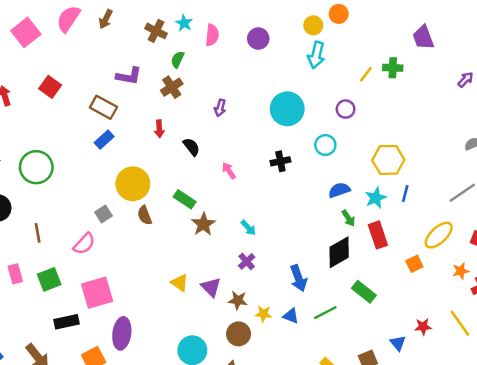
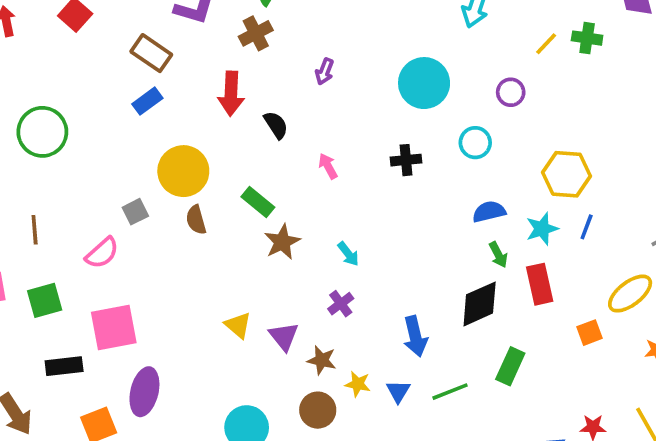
red arrow: (159, 129) -> (231, 93), size x1.6
green rectangle: (364, 292) -> (510, 366), turned 70
blue triangle: (291, 316) -> (398, 391), turned 35

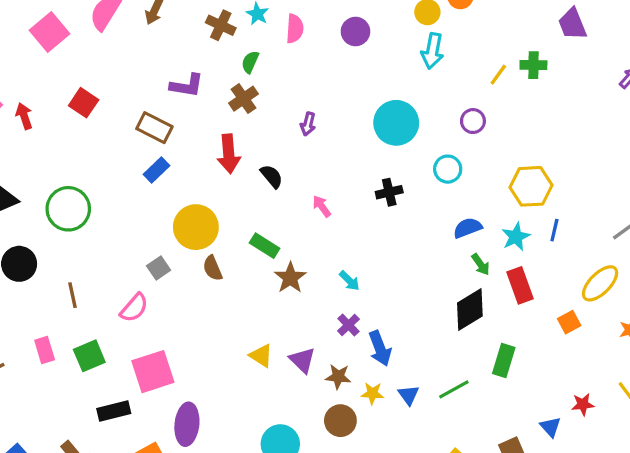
blue arrow: (415, 336) -> (380, 348), moved

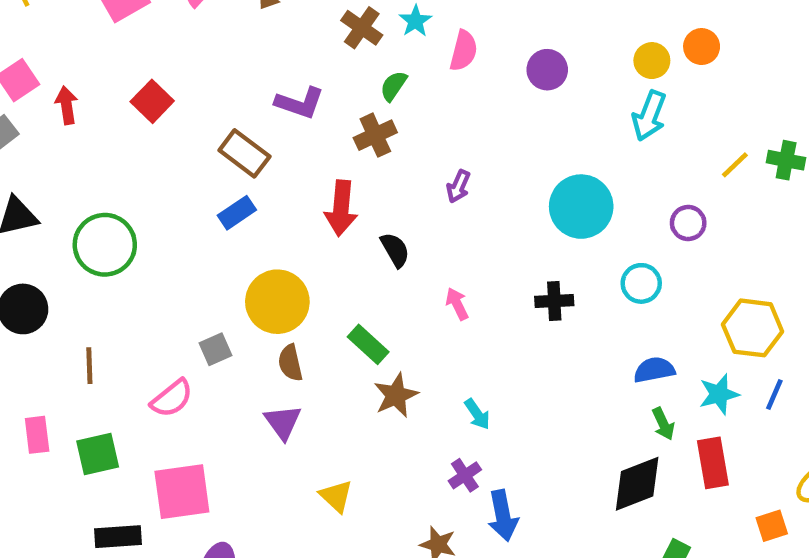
purple triangle: (302, 360) -> (283, 422), moved

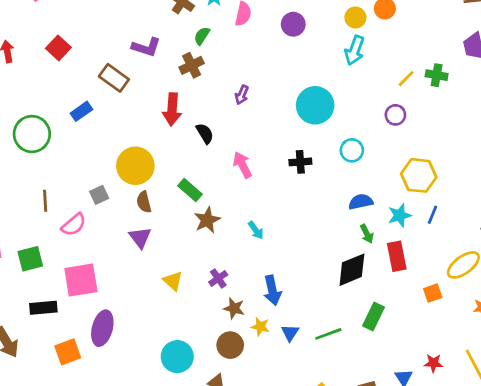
blue rectangle: (237, 213) -> (81, 111), moved
purple circle: (688, 223) -> (395, 115), moved
pink arrow: (457, 304) -> (242, 165), size x1.4
brown line: (89, 366) -> (45, 201), moved
purple cross: (465, 475) -> (218, 278), moved

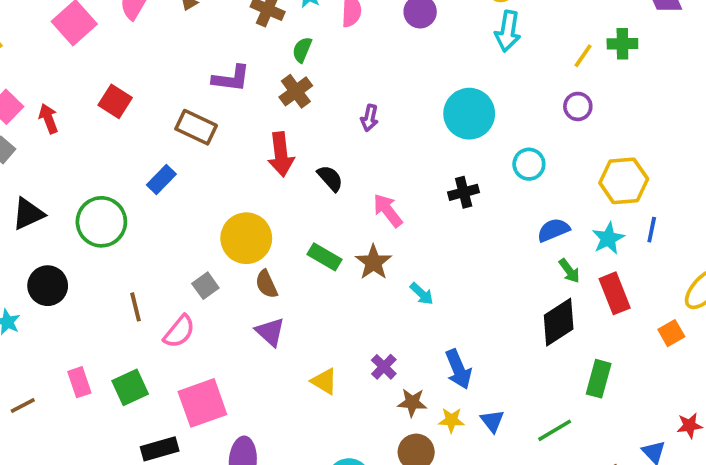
brown star: (207, 220) -> (373, 262), moved
green line: (328, 334) -> (555, 430), moved

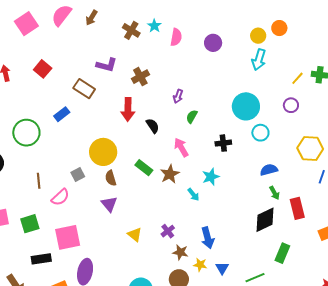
green semicircle: (302, 50) -> (192, 116), moved
cyan circle: (469, 114) -> (246, 106), moved
cyan star: (608, 238) -> (211, 177), moved

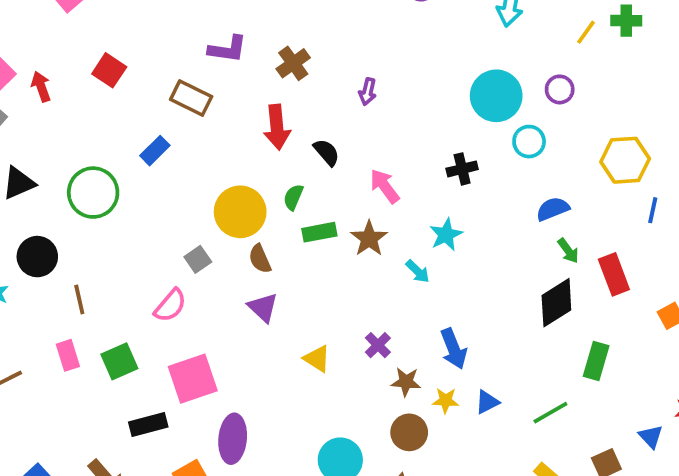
purple circle: (291, 105) -> (560, 89), moved
green semicircle: (192, 116) -> (293, 197), moved
green rectangle: (144, 168) -> (319, 232), turned -42
brown line: (39, 181) -> (79, 299), moved
blue triangle: (222, 268) -> (487, 402), turned 40

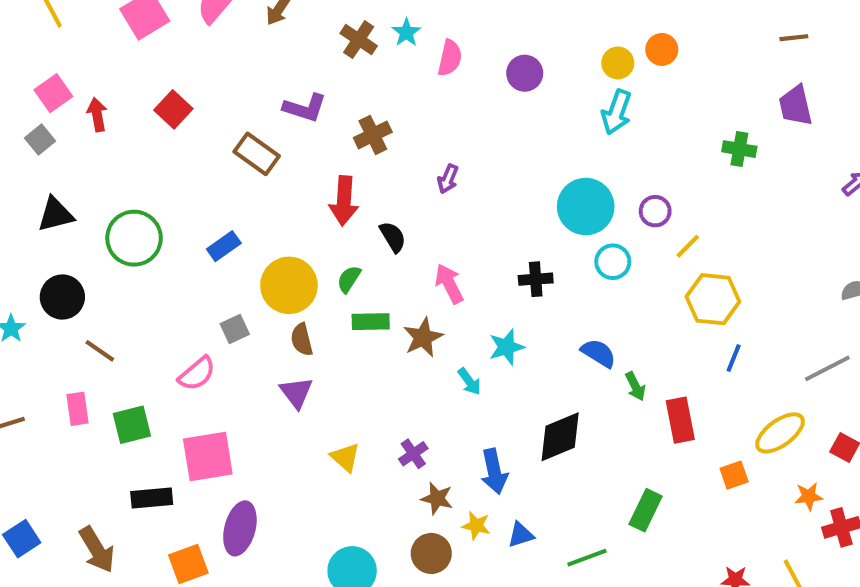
yellow line: (586, 32) -> (688, 246), moved
blue rectangle: (155, 151) -> (224, 246), moved
blue semicircle: (553, 209) -> (599, 353), moved, turned 44
brown line: (79, 299) -> (100, 351), turned -52
black diamond: (556, 303) -> (560, 437), moved

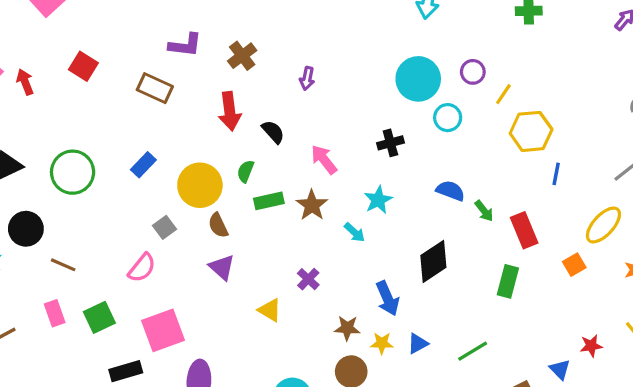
purple cross: (413, 454) -> (308, 279), moved
green rectangle: (646, 510) -> (508, 281), moved

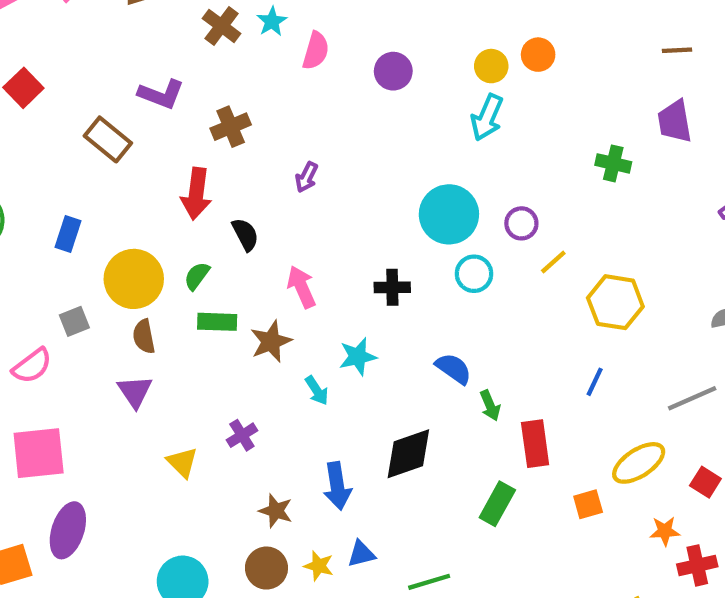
yellow hexagon: (531, 131) -> (615, 302), moved
blue rectangle: (143, 165) -> (68, 234), turned -40
yellow star: (382, 343) -> (319, 566), moved

